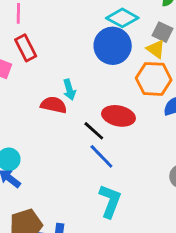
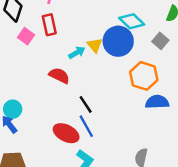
yellow triangle: (156, 49) -> (95, 45), moved
cyan arrow: (69, 90) -> (77, 53), moved, turned -119
red ellipse: (118, 116) -> (66, 133), moved

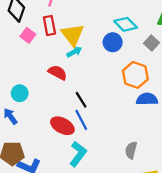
blue circle: (118, 41) -> (113, 42), size x0.7
yellow triangle: (95, 45) -> (73, 35), moved, size x1.6
cyan circle: (13, 109) -> (20, 93), moved

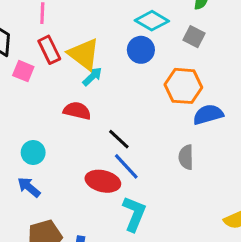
gray semicircle: (131, 150) -> (186, 157), moved

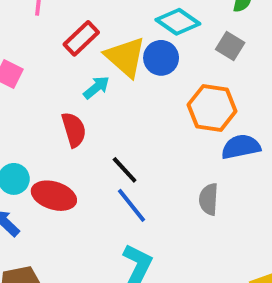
red rectangle: (49, 50) -> (81, 38), moved, turned 68
yellow triangle: (84, 54) -> (125, 57), moved
red semicircle: (77, 111) -> (74, 130), turned 56
red ellipse: (103, 181) -> (54, 196), moved

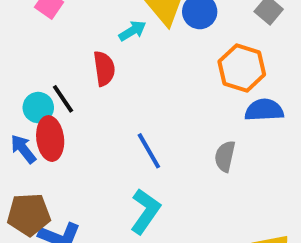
black line: (125, 170) -> (63, 99), moved
red ellipse: (54, 196) -> (50, 139), moved, turned 57

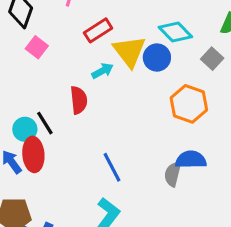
blue semicircle: (264, 110) -> (191, 160), moved

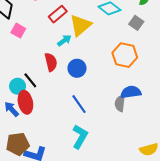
yellow triangle: (129, 51) -> (81, 25), turned 35
blue circle: (157, 58) -> (77, 68), moved

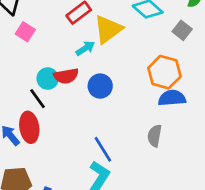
red semicircle: (51, 62) -> (66, 76), turned 90
cyan circle: (18, 86) -> (48, 79), moved
blue semicircle: (131, 92) -> (172, 98), moved
blue line: (79, 104) -> (103, 149), moved

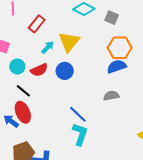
yellow triangle: (108, 29) -> (69, 42), moved
orange hexagon: (164, 72) -> (120, 48), moved
cyan circle: (48, 79) -> (17, 66), moved
gray semicircle: (155, 136) -> (111, 96), turned 84

